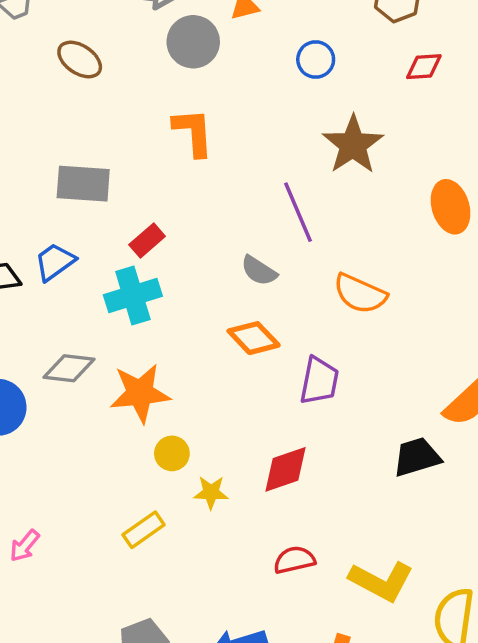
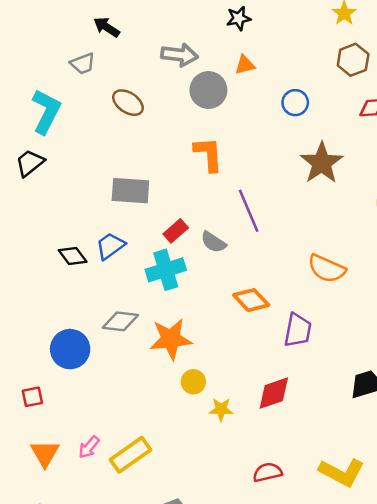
purple line: (298, 212) -> (249, 211), moved
gray semicircle: (259, 271) -> (213, 242), moved
yellow rectangle: (144, 530) -> (130, 455), moved, size x1.4
red semicircle: (294, 560) -> (268, 472), moved

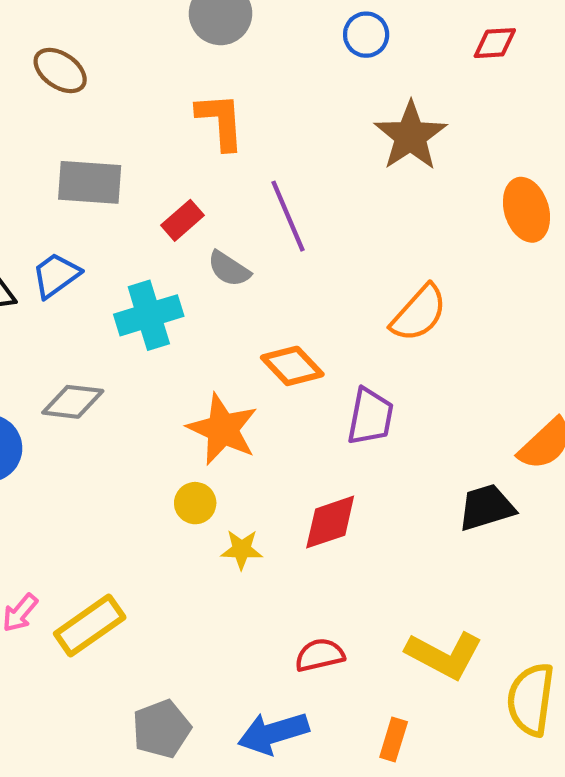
brown ellipse: (128, 103) -> (60, 70), moved
red rectangle: (176, 231) -> (183, 220), moved
orange semicircle: (327, 269) -> (419, 313), turned -72
orange star: (171, 339) -> (223, 429), moved, turned 30

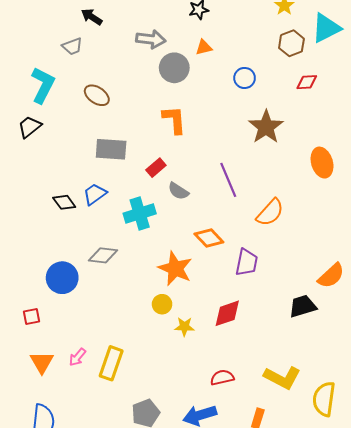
purple line: (288, 216) -> (228, 180), moved
yellow rectangle: (90, 625) -> (111, 363), turned -36

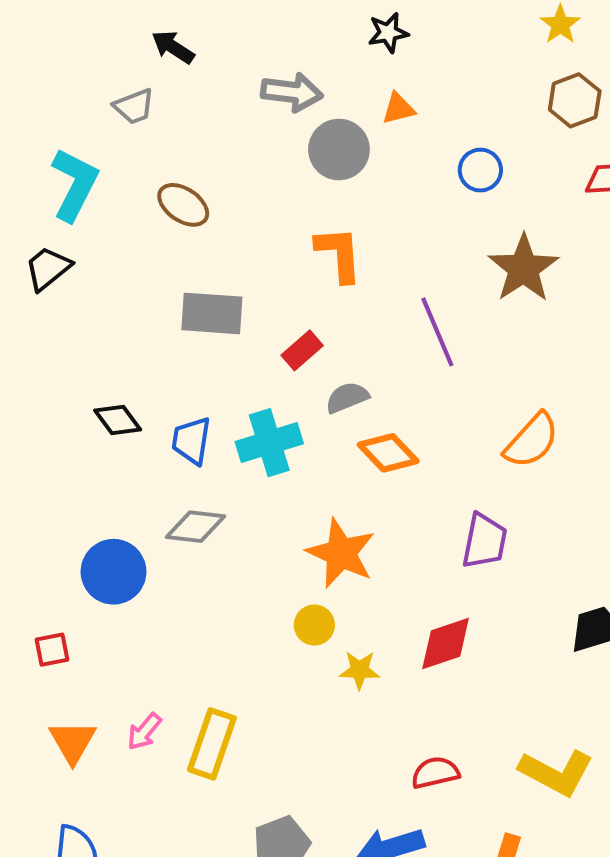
purple line: (228, 180) -> (437, 332), moved
gray semicircle: (178, 191) -> (347, 398), turned 125
blue trapezoid: (95, 194) -> (191, 441), moved, turned -45
orange diamond: (209, 238) -> (388, 453), moved

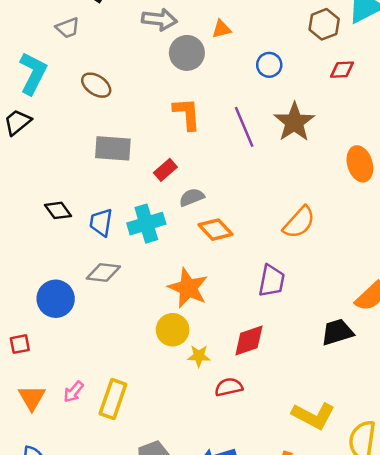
purple line: (437, 332) -> (244, 127), moved
yellow circle: (314, 625) -> (173, 330), size x1.4
red semicircle: (435, 773) -> (229, 387), moved

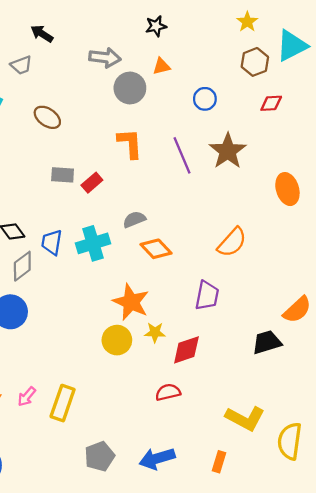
gray rectangle: (113, 148) -> (63, 175), size x0.7
red rectangle: (165, 170) -> (92, 183), moved
gray diamond: (103, 272) -> (22, 266), moved, turned -44
yellow star: (199, 356) -> (155, 332), moved

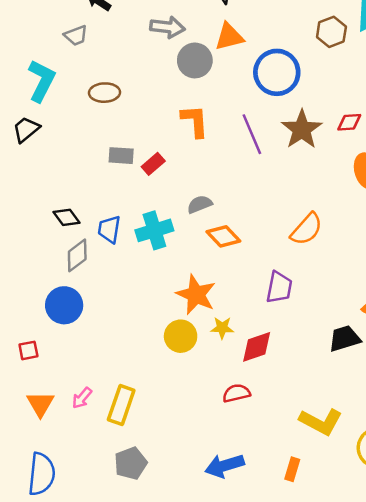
orange triangle: (161, 66) -> (229, 37), size x1.5
blue circle: (205, 99) -> (277, 72), size x1.8
red diamond: (271, 103) -> (349, 122), moved
brown ellipse: (47, 117) -> (105, 93), turned -36
gray pentagon: (100, 456) -> (131, 463), moved

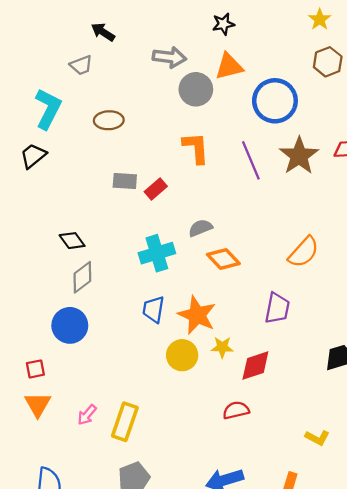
blue trapezoid: (109, 229) -> (153, 309), moved
orange triangle: (40, 404) -> (38, 404), moved
yellow L-shape: (321, 422) -> (317, 438), size x0.6

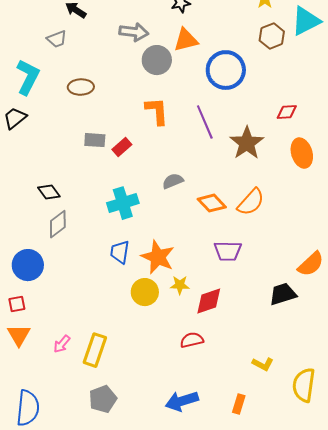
brown star: (299, 156) -> (247, 143), moved
gray semicircle: (200, 228) -> (173, 181), moved
orange diamond: (223, 259) -> (212, 203), moved
purple trapezoid: (277, 308) -> (228, 251), turned 80
blue circle: (70, 325) -> (28, 265), moved

